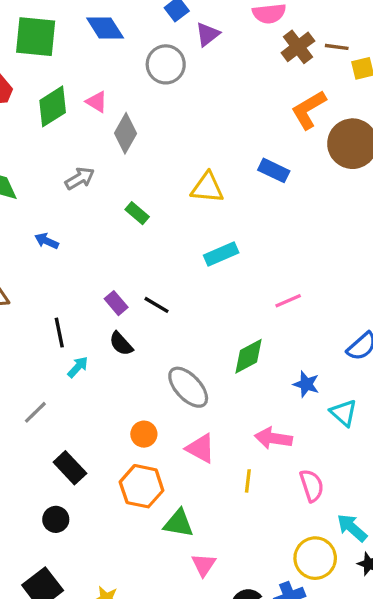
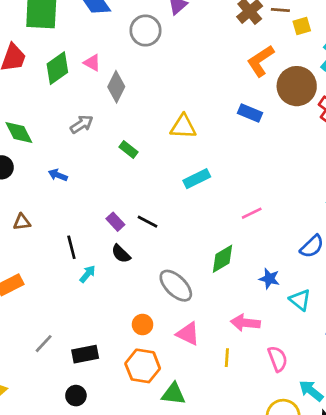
blue rectangle: (274, 170) -> (250, 113), moved
gray line: (35, 412) -> (44, 344), moved
black rectangle: (70, 468) -> (85, 354), turned -55

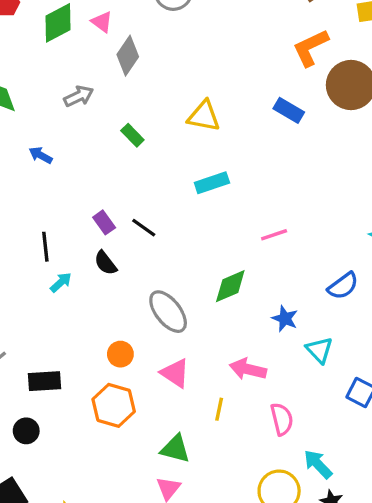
green triangle: (173, 394) -> (175, 449), moved

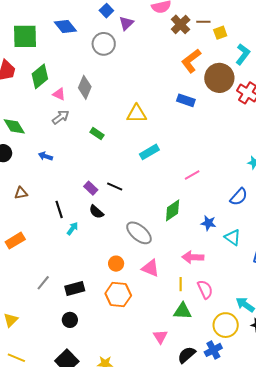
pink triangle: (102, 22) -> (59, 94), moved
pink semicircle: (282, 419) -> (205, 289), moved
green triangle: (175, 449) -> (183, 311), moved

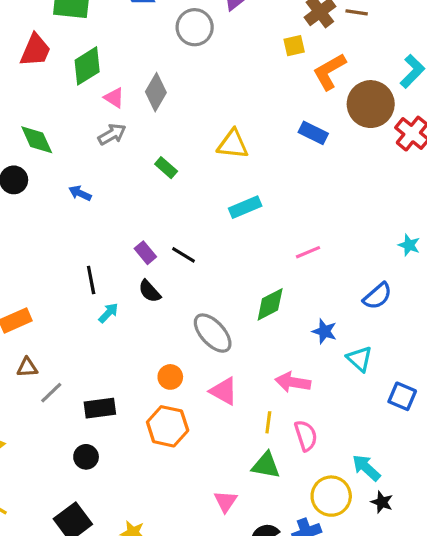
yellow square: (220, 33) -> (294, 46), moved
brown triangle: (21, 193) -> (27, 367), moved

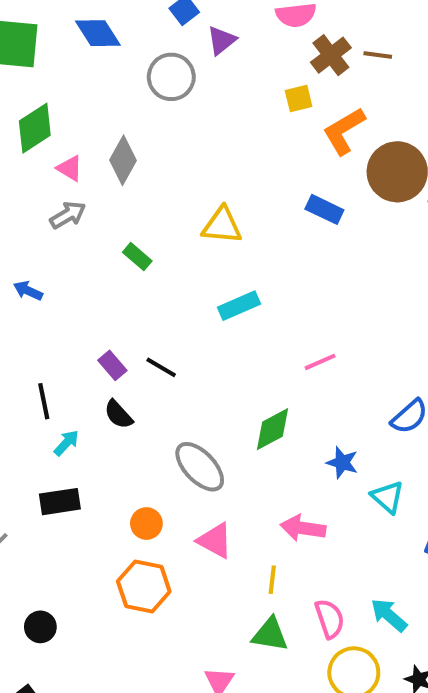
black rectangle: (100, 408) -> (60, 502), moved
pink semicircle: (306, 436) -> (330, 619), moved
cyan arrow: (366, 468) -> (389, 615), moved

